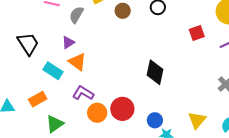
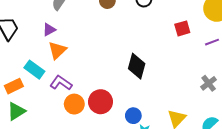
orange triangle: (77, 62) -> (57, 50), turned 36
cyan rectangle: (53, 71) -> (34, 70), moved
green triangle: (55, 124) -> (16, 111), moved

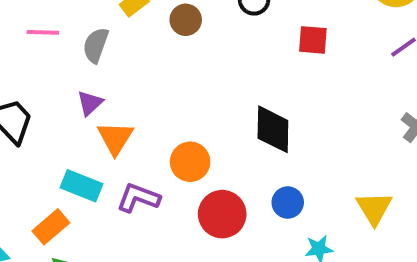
red square: (182, 28) -> (313, 40), moved, turned 35
orange circle: (74, 104) -> (190, 162), moved
blue circle: (133, 116) -> (288, 203), moved

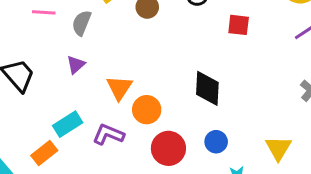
orange triangle: (115, 138) -> (119, 88), moved
cyan rectangle: (82, 186) -> (68, 124), turned -56

